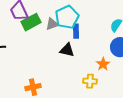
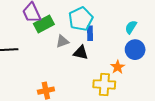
gray triangle: (52, 24) -> (62, 41), moved
yellow cross: (90, 81) -> (104, 84), size x1.5

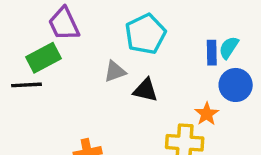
green rectangle: (44, 24) -> (43, 58), moved
blue rectangle: (90, 33) -> (212, 53), moved

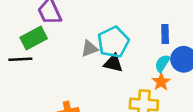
cyan pentagon: (145, 34) -> (113, 42), moved
cyan semicircle: (229, 48) -> (162, 63), moved

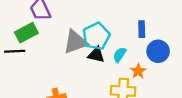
gray triangle: (89, 49) -> (75, 42), size x1.6
cyan semicircle: (162, 63) -> (120, 55), moved

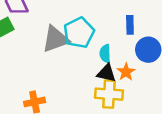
black triangle: (96, 55) -> (106, 73), moved
cyan semicircle: (120, 55) -> (105, 54), turned -35

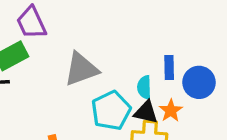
blue rectangle: (130, 25) -> (169, 67), moved
cyan pentagon: (79, 33) -> (111, 111), moved

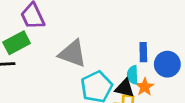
gray triangle: (81, 69) -> (73, 53), turned 40
cyan semicircle: (144, 87) -> (133, 75), moved

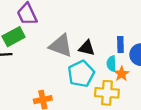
black triangle: (125, 88) -> (87, 48), moved

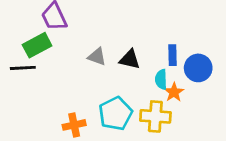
gray triangle: (61, 46) -> (97, 57), size x0.6
cyan pentagon: (81, 74) -> (115, 114), moved

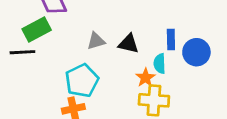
gray triangle: (97, 57) -> (96, 41), turned -36
orange star: (174, 92) -> (145, 78), moved
cyan pentagon: (115, 114) -> (82, 80), moved

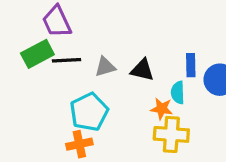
black line: (22, 52) -> (66, 60), moved
orange star: (145, 78) -> (162, 109), turned -30

